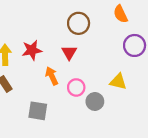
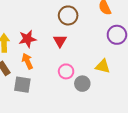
orange arrow: (52, 76) -> (27, 61), moved
gray square: (38, 111) -> (22, 85), moved

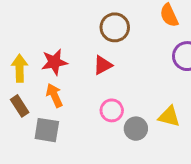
red triangle: (60, 41) -> (103, 65), turned 32
yellow triangle: (103, 66) -> (169, 116), moved

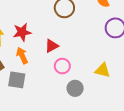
red triangle: (103, 65) -> (52, 46), moved
gray circle: (136, 129) -> (75, 88), moved

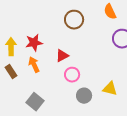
yellow triangle: (103, 70) -> (110, 89), moved
gray square: (17, 80) -> (35, 102), moved, turned 30

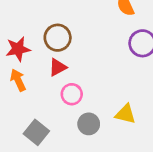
brown circle: (74, 20) -> (58, 38), moved
gray square: (35, 102) -> (36, 132), moved

